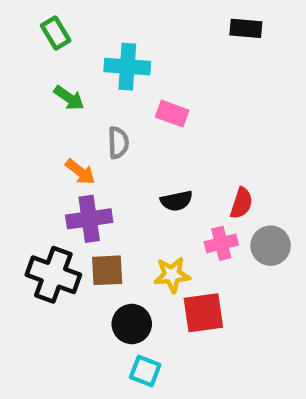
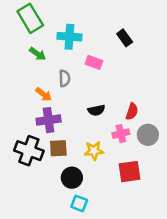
black rectangle: (246, 28) -> (125, 38), moved, turned 49
green rectangle: (56, 33) -> (30, 18), size x1.6
red square: (203, 313) -> (129, 172), moved

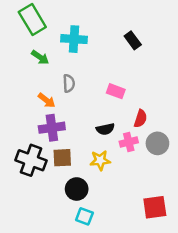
pink rectangle: (94, 62) -> (116, 91), moved
black semicircle: (96, 110) -> (105, 129), moved
red square: (129, 172) -> (155, 207), moved

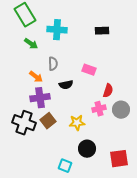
black rectangle: (133, 40) -> (102, 31), turned -56
black semicircle: (105, 129) -> (66, 85), moved
brown square: (62, 158) -> (48, 121), turned -35
black circle: (77, 189) -> (87, 149), moved

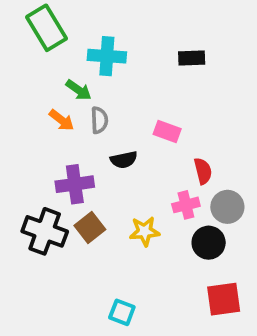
green arrow: (31, 44) -> (79, 90), moved
orange arrow: (36, 77) -> (62, 120), moved
red semicircle: (108, 91) -> (203, 171), turned -32
black circle: (87, 149) -> (209, 243), moved

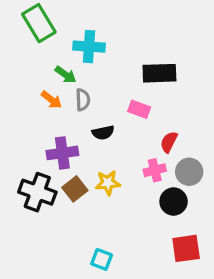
black rectangle: (192, 58) -> (159, 73), moved, size x1.5
red semicircle: (203, 171) -> (169, 142), turned -140
yellow star: (145, 231) -> (108, 183), moved

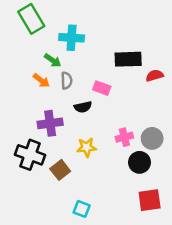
pink rectangle: (139, 109) -> (102, 88), moved
red semicircle: (169, 142) -> (155, 76), moved, turned 48
brown square: (75, 189) -> (60, 170), moved

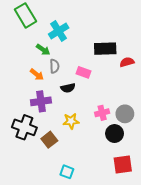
cyan cross: (72, 38) -> (59, 31), turned -36
orange arrow: (41, 81) -> (37, 74), moved

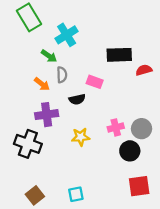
brown square: (49, 140) -> (35, 195), moved
cyan square: (67, 172) -> (76, 194), turned -32

